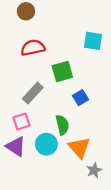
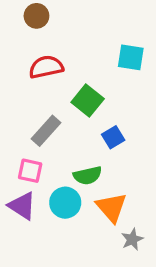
green square: (62, 72) -> (88, 100), turned -35
pink square: (21, 121) -> (30, 171), turned 30
green semicircle: (62, 125) -> (88, 175), turned 90

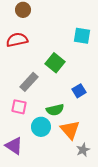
red semicircle: (46, 67) -> (17, 40), moved
blue square: (113, 137) -> (79, 91), moved
purple triangle: (22, 206) -> (14, 146), moved

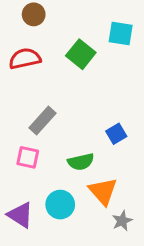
cyan square: (82, 36) -> (121, 34), moved
green square: (55, 63) -> (81, 54), moved
cyan circle: (41, 127) -> (60, 205), moved

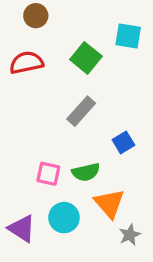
gray rectangle: (43, 121) -> (81, 111), moved
pink square: (28, 157) -> (48, 174), moved

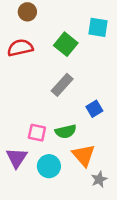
purple triangle: (22, 229) -> (17, 158), moved, turned 30

